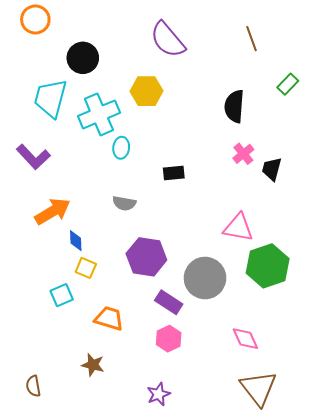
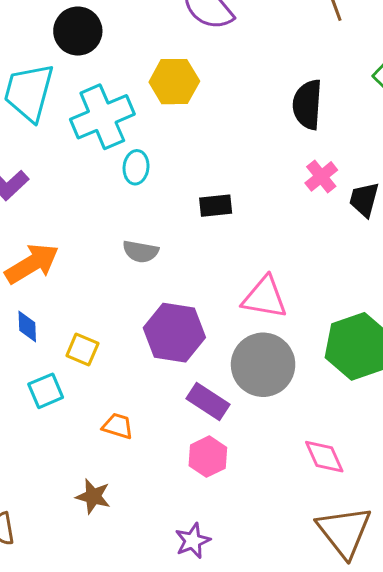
pink triangle: (238, 228) -> (265, 297), moved
blue diamond: (76, 241) -> (27, 326), moved
orange trapezoid: (109, 318) -> (118, 426), size x0.7

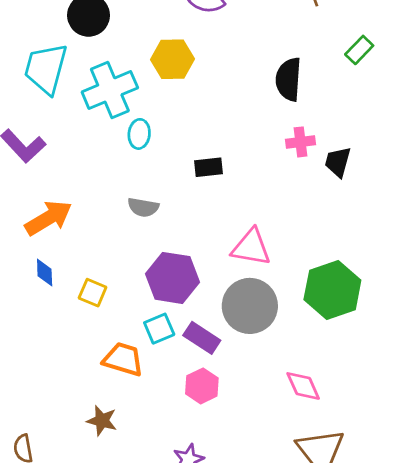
pink cross: (321, 176) -> (300, 142), turned 32
cyan square: (46, 391) -> (159, 329), moved
orange trapezoid: (118, 426) -> (123, 359), size x1.5

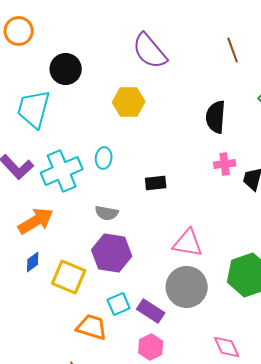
cyan cross: (110, 90) -> (62, 171), moved
blue diamond: (45, 273) -> (33, 262), turned 55
purple hexagon: (173, 278) -> (112, 253), moved
yellow square: (93, 293) -> (69, 277), size x1.6

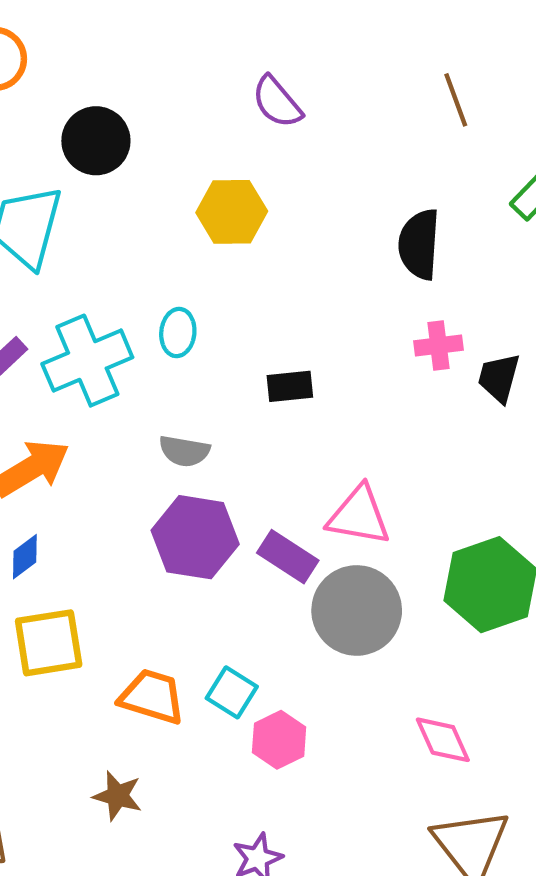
purple semicircle: (150, 51) -> (277, 102), size x0.7
yellow square: (69, 277) -> (49, 643), moved, turned -32
cyan square: (119, 304) -> (232, 692), moved, turned -35
purple rectangle: (151, 311) -> (288, 557), moved

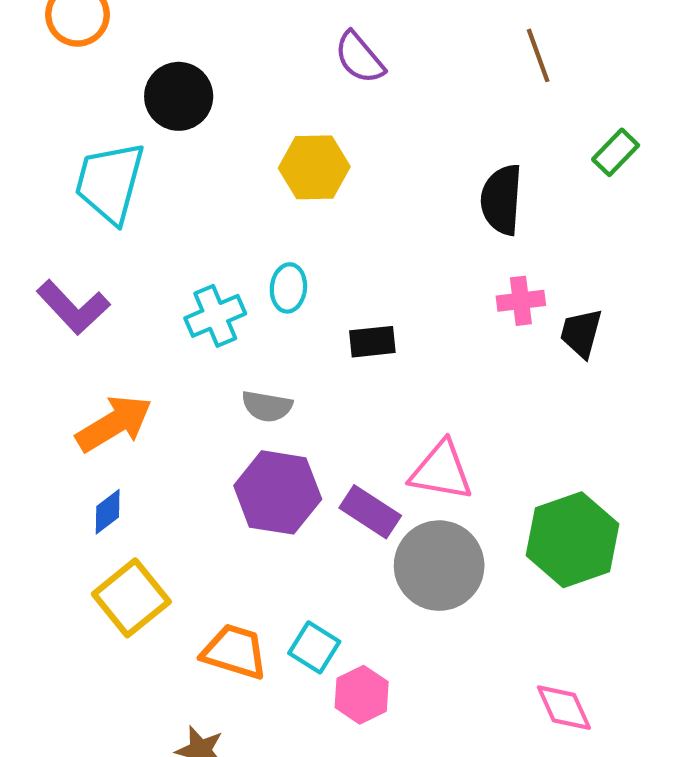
cyan ellipse: (178, 333) -> (288, 288), moved
cyan cross: (87, 361) -> (215, 316), moved, size x0.7
yellow square: (49, 643) -> (131, 598), turned -30
pink diamond: (443, 740) -> (564, 708), moved

